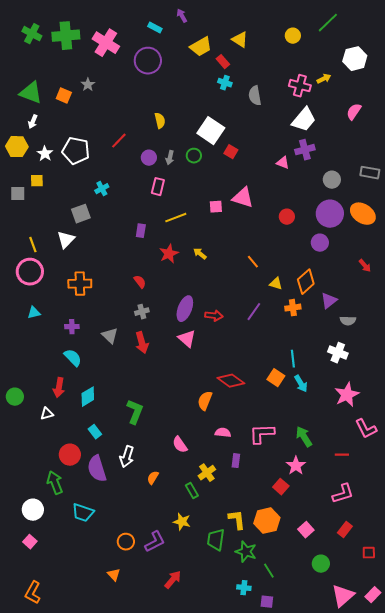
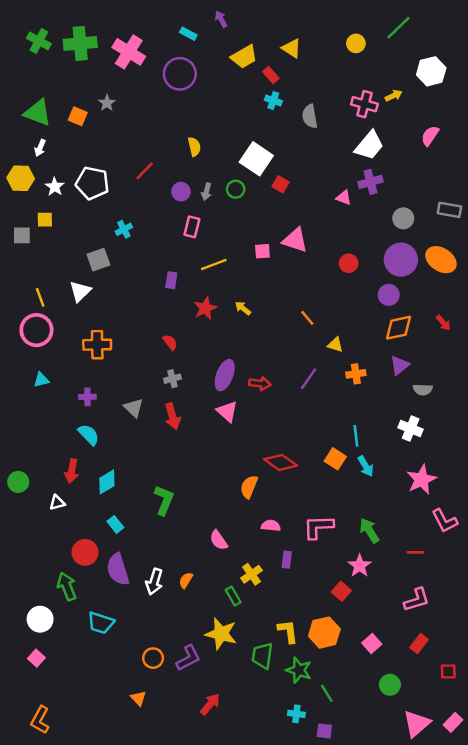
orange diamond: (306, 282) -> (398, 328), moved, turned 30
white arrow: (127, 457) -> (154, 582), moved
yellow star: (182, 522) -> (221, 634), size x1.5

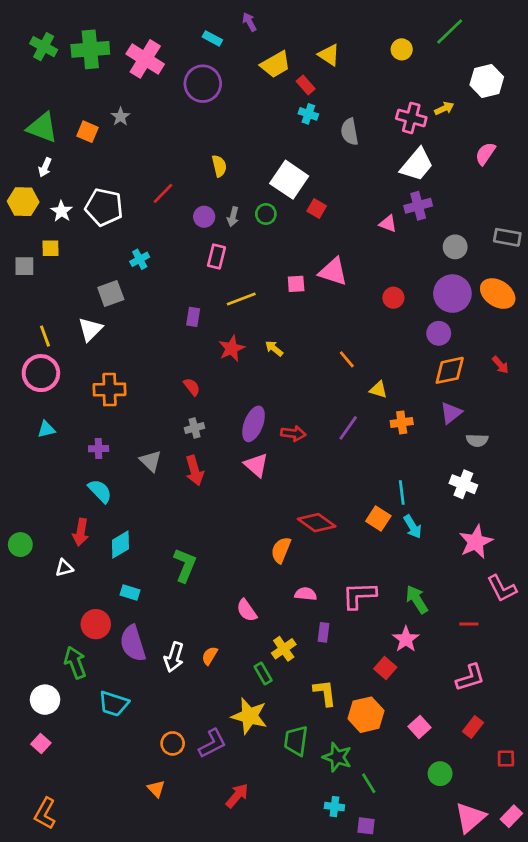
cyan rectangle: (115, 524) -> (130, 593), turned -35
yellow L-shape: (288, 631) -> (325, 693), moved

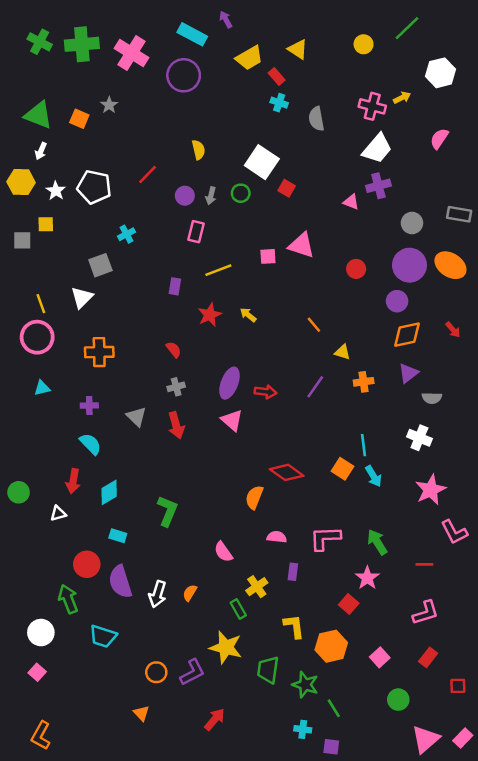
cyan rectangle: (212, 38) -> (192, 34), size x1.6

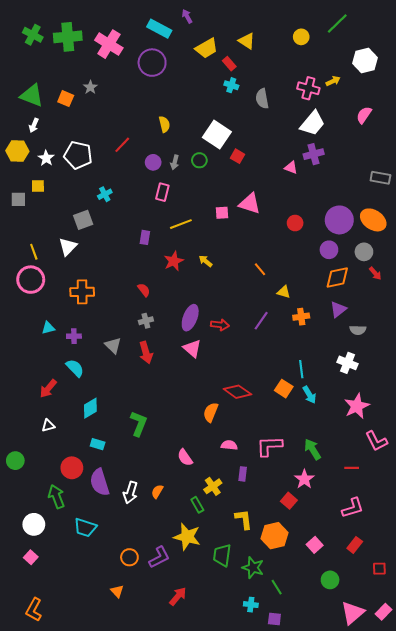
gray circle: (412, 223) -> (364, 252), moved
cyan triangle: (42, 388) -> (48, 328), moved
red arrow: (73, 481) -> (48, 389), moved, turned 30
green circle: (19, 492) -> (15, 461), moved

